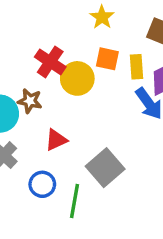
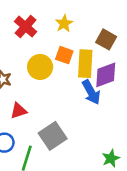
red cross: (50, 62) -> (26, 27), moved
yellow rectangle: (136, 67) -> (85, 64), size x1.5

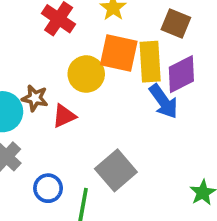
orange square: (64, 55) -> (119, 53), size x1.5
red triangle: (19, 111) -> (64, 116), moved

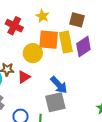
blue arrow: (163, 101) -> (59, 85), moved
gray square: (116, 170) -> (55, 102), turned 35

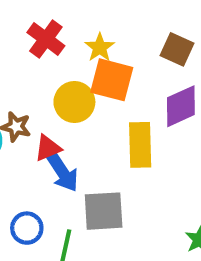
yellow star: (42, 16) -> (100, 47), moved
yellow rectangle: (66, 42) -> (140, 145), moved
blue arrow: (59, 85) -> (63, 172), moved

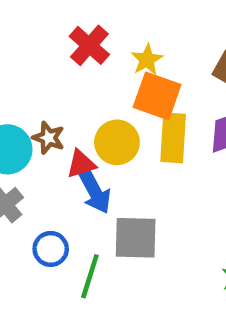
yellow circle: (74, 102) -> (117, 142), moved
yellow rectangle: (140, 145) -> (173, 138), moved

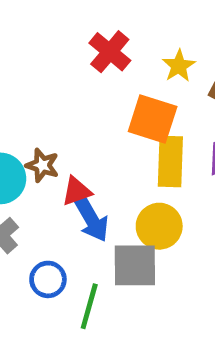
red cross: (89, 45) -> (110, 52), moved
yellow star: (147, 60) -> (179, 66), moved
yellow circle: (117, 142) -> (159, 226), moved

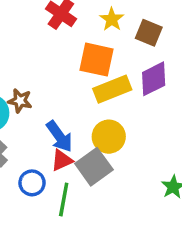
yellow rectangle: (170, 162) -> (112, 89), turned 72
red triangle: (77, 191) -> (62, 160), moved
gray square: (135, 265) -> (94, 167), turned -30

